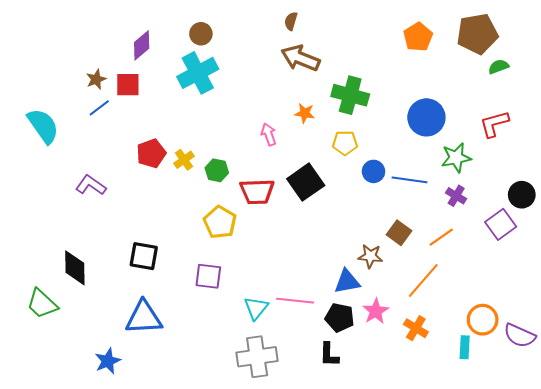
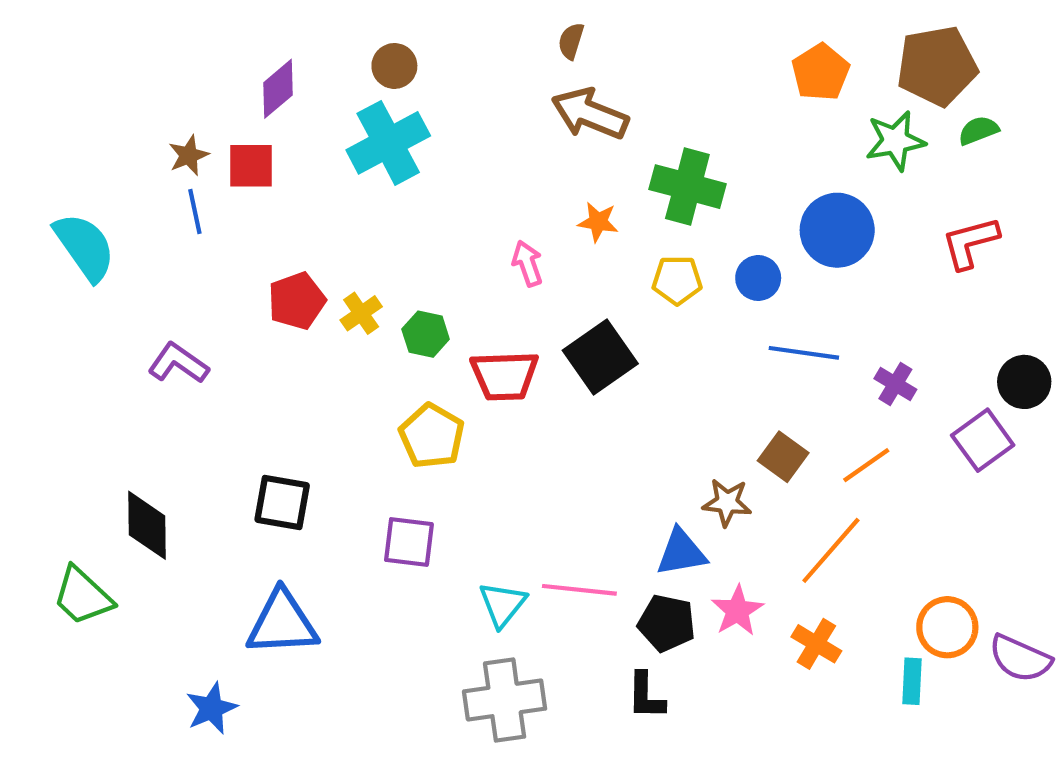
blue line: (99, 108) -> (195, 211), turned -65
green star: (456, 158) -> (895, 141), moved
blue circle: (374, 171) -> (758, 278), moved

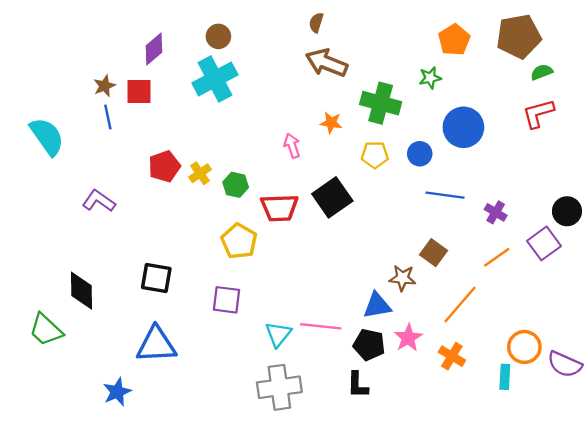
green star: (895, 141) -> (430, 78), moved, size x0.7
red L-shape: (970, 243) -> (538, 113), moved
orange line: (866, 465) -> (497, 257), moved

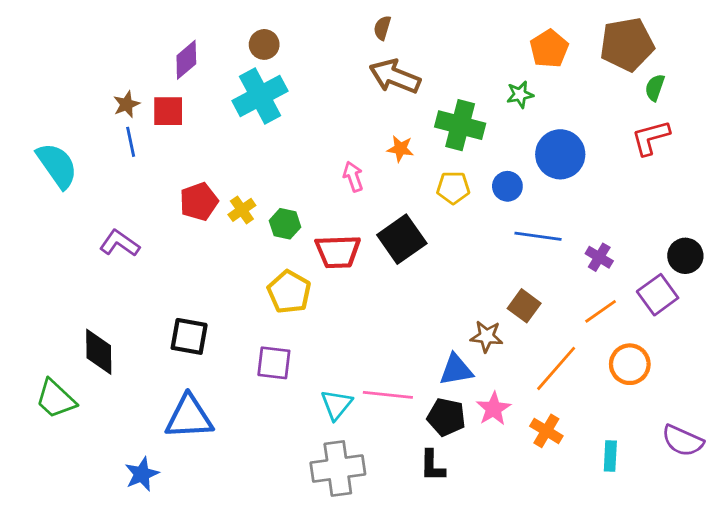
green semicircle: (542, 72) -> (655, 88), turned -50
orange circle: (524, 347) -> (630, 364), moved

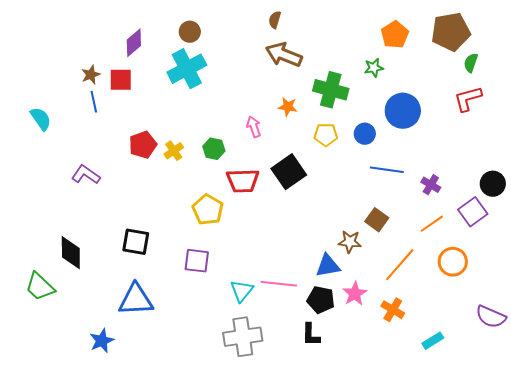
cyan semicircle: (57, 165) -> (41, 119), size x0.7
green hexagon: (285, 224) -> (214, 149), moved
cyan rectangle: (610, 456) -> (433, 341), moved, turned 55

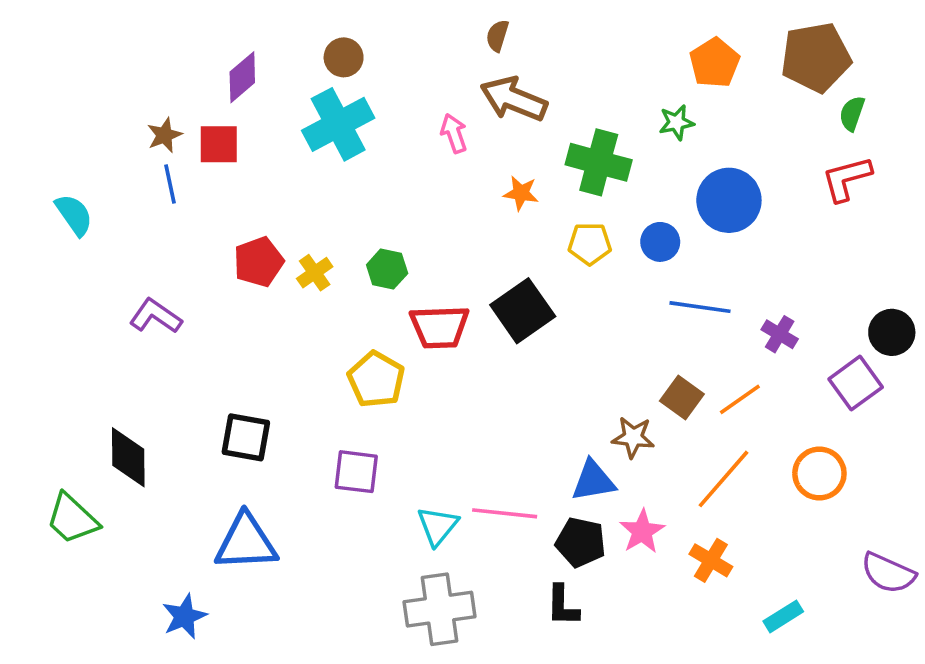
pink arrow: (254, 127) -> (454, 133), moved
orange line: (432, 224) -> (740, 399), moved

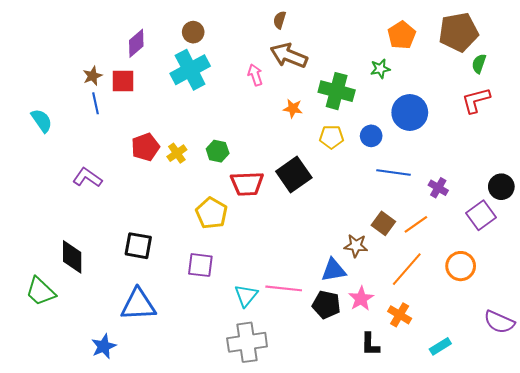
black L-shape: (563, 606) -> (370, 344), moved

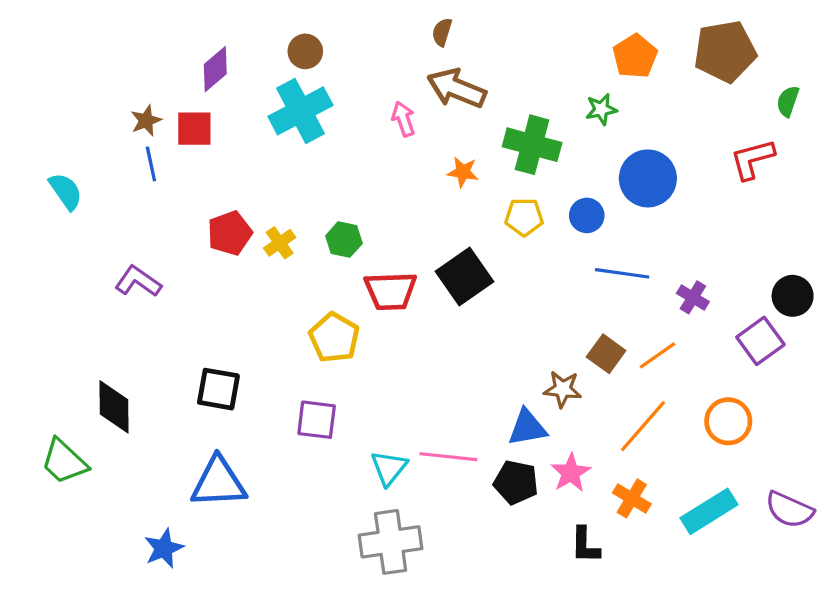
green semicircle: (479, 64) -> (788, 101), moved
cyan rectangle: (440, 346) -> (709, 511), moved, size x1.6

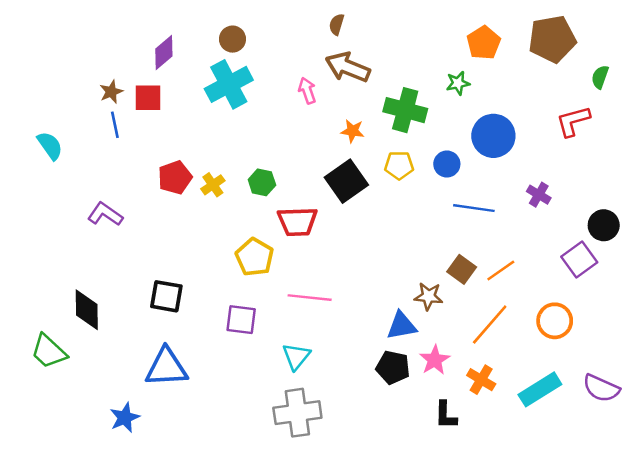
black square: (465, 277) -> (346, 181), moved
purple cross: (693, 297) -> (539, 195), moved
pink line: (448, 457) -> (310, 298), moved

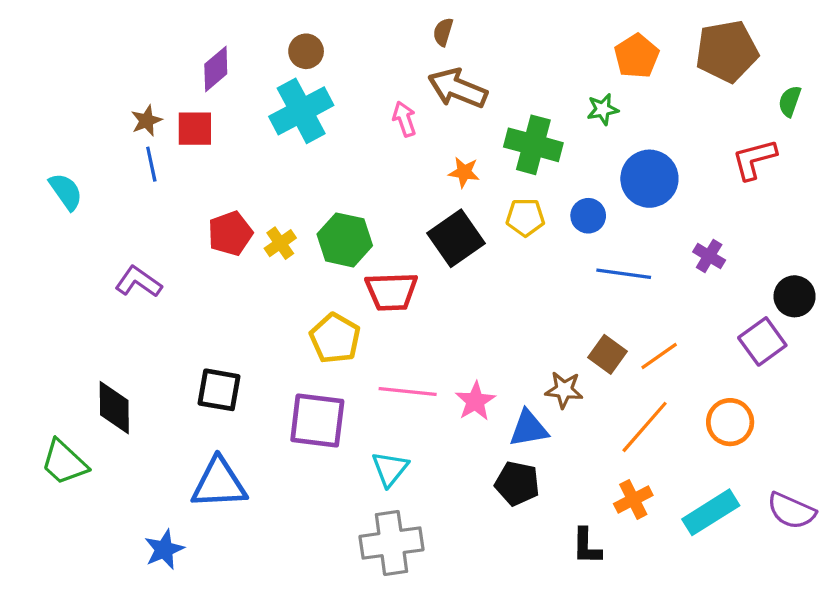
green hexagon: (262, 182) -> (345, 240), size x1.5
purple square: (241, 320) -> (317, 420), size x1.4
pink star: (435, 360) -> (475, 401), moved
orange cross: (481, 380) -> (633, 499), turned 32

